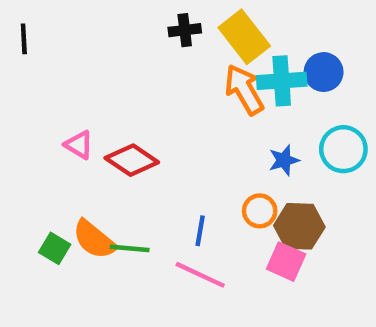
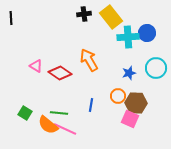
orange arrow: (244, 90) -> (89, 60), moved
orange semicircle: (94, 240) -> (48, 125), moved
pink line: (200, 275) -> (65, 129), moved

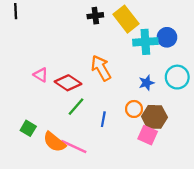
black line: (11, 18) -> (16, 11), moved
green line: (59, 113) -> (76, 107), moved, turned -54

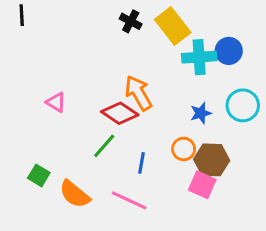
black cross: (95, 16) -> (131, 21), turned 35
red diamond: (68, 83) -> (120, 113), moved
pink line: (74, 147) -> (129, 200), moved

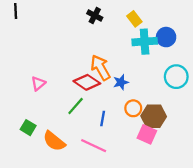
yellow rectangle: (173, 26) -> (134, 19), moved, size x0.6
pink triangle: (56, 102) -> (38, 83), moved, turned 49
blue star: (201, 113) -> (121, 82), moved

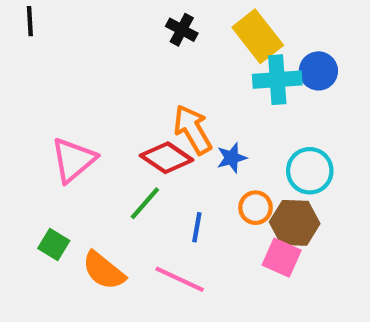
yellow rectangle: (134, 19) -> (258, 36), size x1.6
cyan circle: (176, 77) -> (310, 171), moved
pink triangle: (38, 83) -> (73, 160), size x1.6

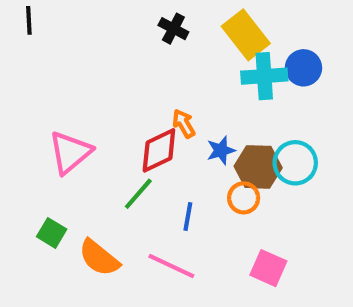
orange arrow: (193, 130) -> (184, 124), size x0.6
red diamond: (167, 158) -> (159, 150), turned -60
brown hexagon: (295, 223) -> (258, 167), moved
pink square: (282, 258) -> (268, 268), moved

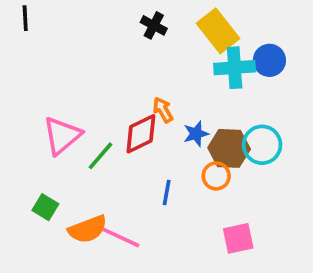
green line: (138, 194) -> (101, 156), moved
orange semicircle: (99, 258) -> (88, 229), turned -60
pink line: (171, 266) -> (119, 237), moved
pink square: (268, 268) -> (238, 238), turned -36

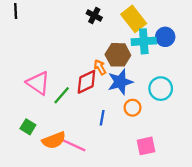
blue star: (196, 134) -> (120, 82), size x1.6
pink triangle: (62, 136) -> (38, 83), turned -45
brown hexagon: (229, 148) -> (118, 55), moved

